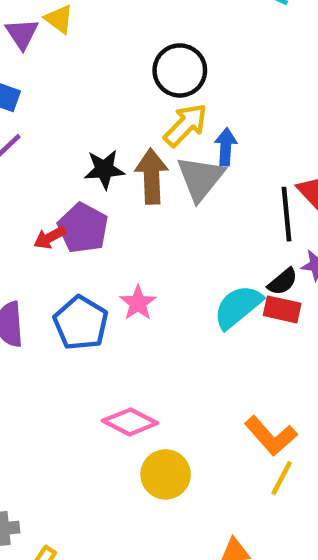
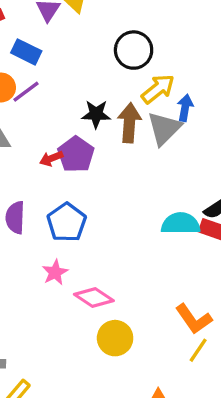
black circle: (180, 70) -> (134, 50), moved
pink star: (138, 303) -> (55, 272), moved
cyan semicircle: (238, 307) -> (181, 224), turned 33

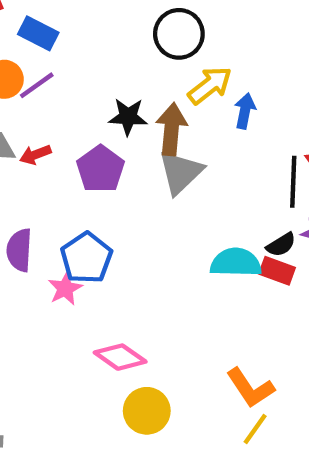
gray triangle: (164, 128) -> (181, 172), moved
red arrow: (51, 159) -> (35, 155), moved
pink star: (55, 272) -> (65, 288), moved

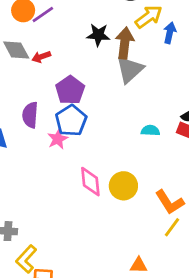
purple pentagon: (101, 169) -> (70, 90), moved
cyan semicircle: (236, 263) -> (150, 131), moved, size x0.6
pink diamond: (120, 357) -> (90, 182), turned 48
yellow circle: (147, 411) -> (123, 186), moved

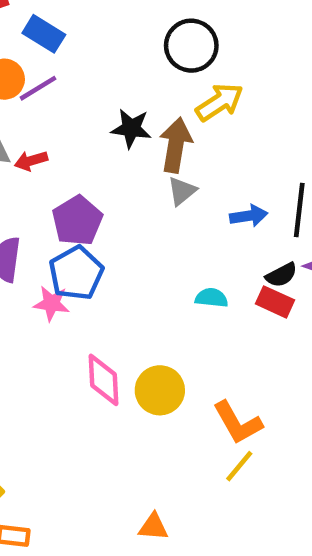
blue arrow: (170, 33) -> (249, 216), moved, turned 66
gray triangle: (130, 69) -> (182, 191), size x0.6
pink star: (58, 139) -> (51, 303), turned 30
orange triangle: (139, 265) -> (153, 527), moved

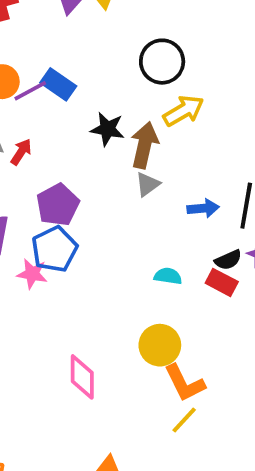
blue rectangle: (44, 34) -> (58, 84), moved
red arrow: (31, 161) -> (21, 152), turned 136
pink diamond: (104, 380) -> (82, 377), moved
yellow circle: (160, 390) -> (160, 345), moved

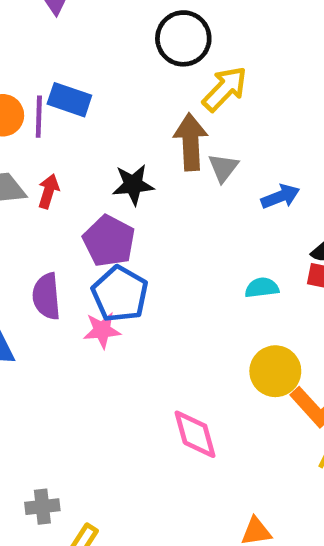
purple line: (30, 91) -> (39, 117), turned -44
black star: (107, 129) -> (133, 185), moved
gray triangle: (148, 184) -> (223, 168), moved

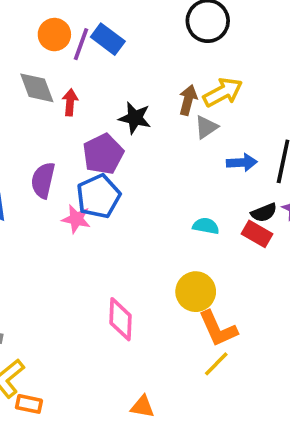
yellow arrow: (225, 89) -> (223, 92), moved
brown arrow: (191, 142) -> (188, 100), size x0.7
red arrow: (49, 191) -> (70, 102), turned -30

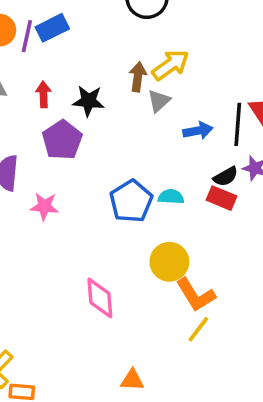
blue rectangle: (108, 39) -> (52, 28), turned -56
red arrow: (70, 102) -> (43, 94), moved
blue pentagon: (98, 196) -> (131, 201), moved

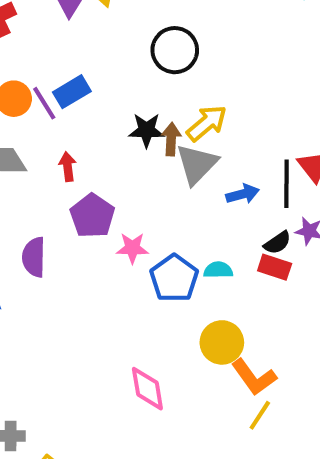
purple line: (27, 36) -> (44, 103), turned -40
black star: (88, 101) -> (147, 130), moved
gray triangle: (159, 101) -> (197, 164), size x1.6
pink star: (44, 206) -> (132, 248), moved

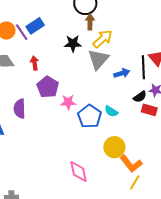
brown arrow: (171, 139) -> (90, 22), moved
red rectangle: (275, 267) -> (149, 110), moved
cyan semicircle: (218, 270) -> (111, 111), turned -144

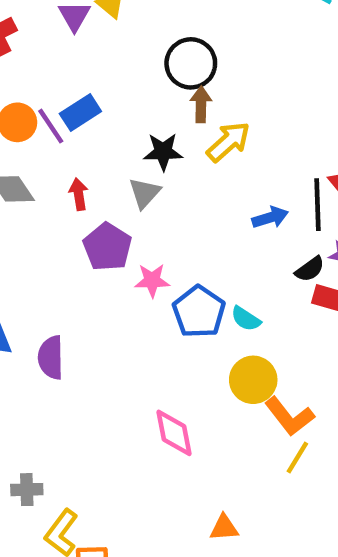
gray triangle: (98, 59) -> (145, 193), moved, size x0.7
purple semicircle: (20, 109) -> (51, 357), moved
cyan semicircle: (111, 111) -> (246, 319), moved

